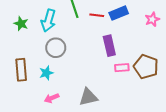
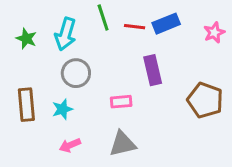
pink rectangle: (122, 68) -> (121, 102), moved

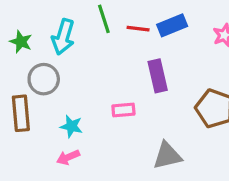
gray circle: (76, 73) -> (44, 79), moved
cyan star: (62, 109) -> (71, 126), moved, turned 30
gray triangle: (123, 144) -> (167, 156), moved

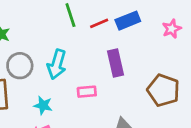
red line: (138, 29) -> (99, 23), turned -30
cyan arrow: (63, 37) -> (57, 64), moved

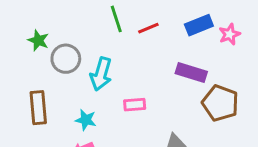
blue rectangle: (128, 21) -> (199, 25), moved
purple rectangle: (116, 63) -> (191, 72), moved, turned -60
gray circle: (20, 66) -> (66, 59), moved

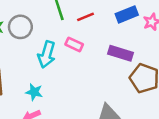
gray circle: (66, 59) -> (20, 27), moved
pink rectangle: (135, 105) -> (74, 44), moved, turned 30

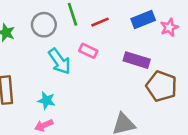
gray circle: (20, 27) -> (44, 25), moved
cyan arrow: (47, 54) -> (60, 61), turned -52

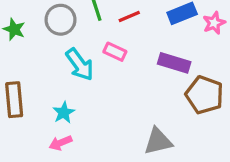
cyan star: (46, 100) -> (64, 112), turned 30

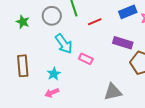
red line: (129, 17) -> (95, 22), moved
pink rectangle: (115, 52) -> (86, 59), moved

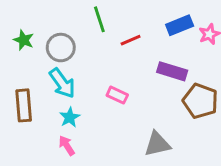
gray circle: (52, 16) -> (61, 48), moved
cyan arrow: (64, 44) -> (62, 83), moved
pink arrow: (52, 93) -> (67, 146), turned 80

